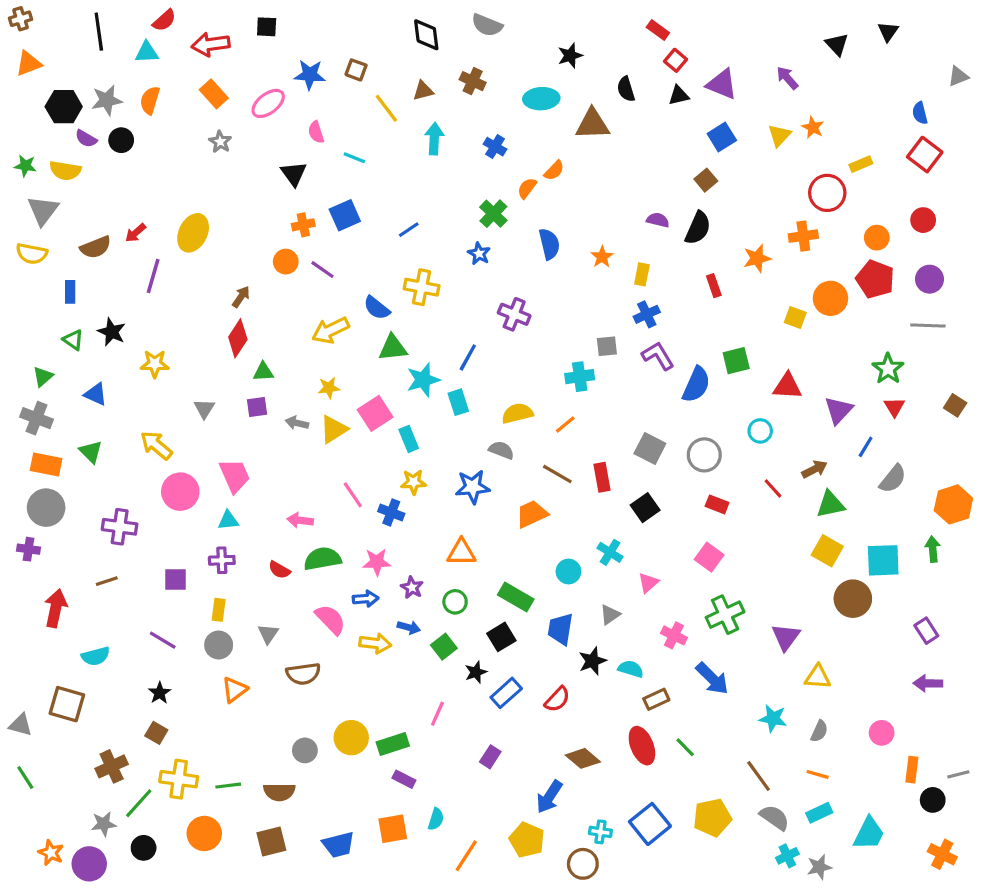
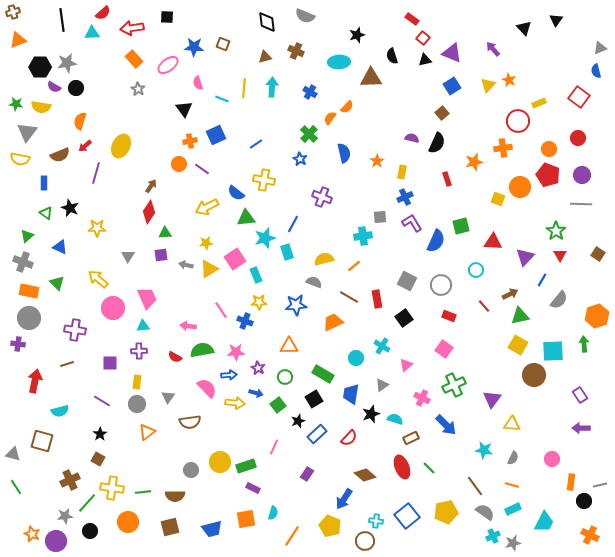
orange semicircle: (150, 100) -> (80, 121), moved
yellow line: (386, 108) -> (244, 88), moved, turned 42
blue semicircle: (920, 113) -> (596, 71), moved

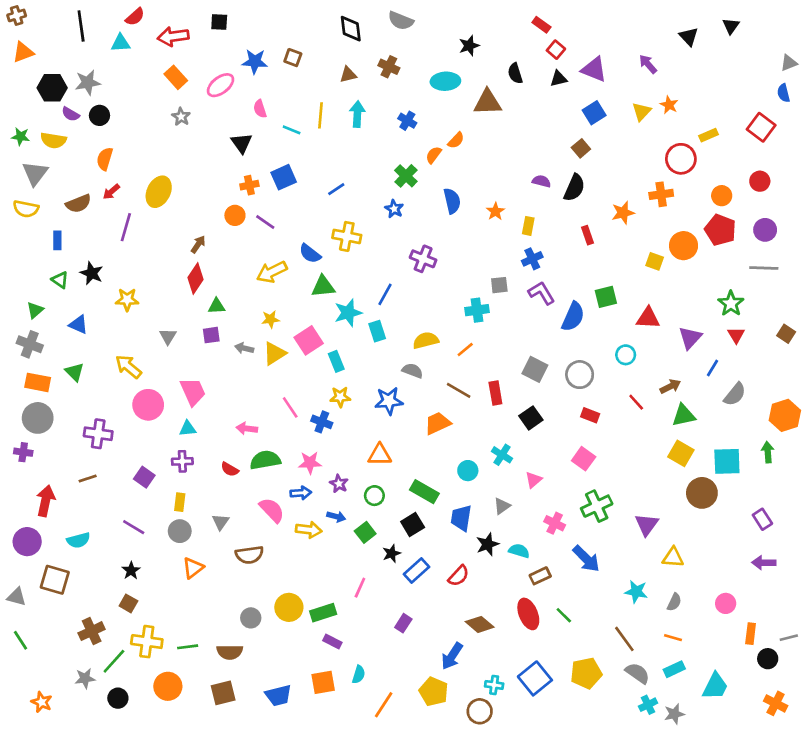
purple square: (110, 363) -> (144, 477), turned 35
purple circle: (56, 541) -> (27, 542), moved

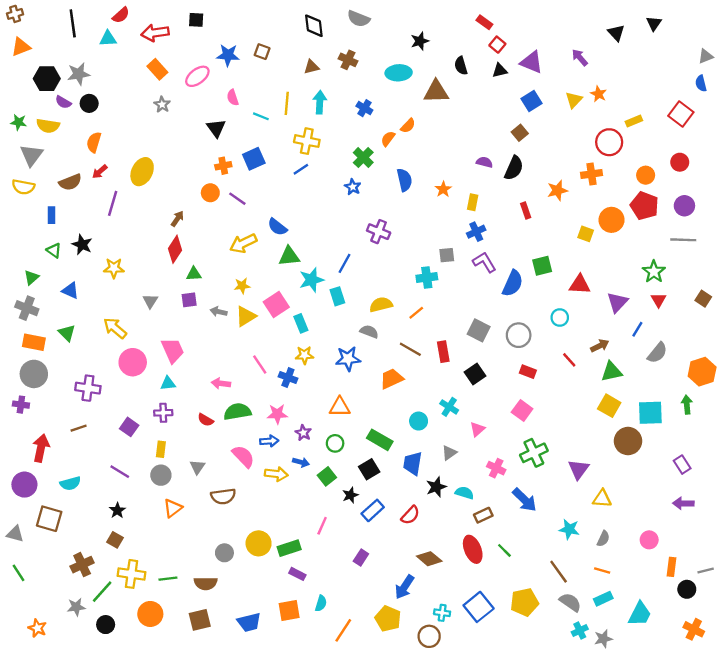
yellow cross: (347, 236) -> (307, 141), moved

